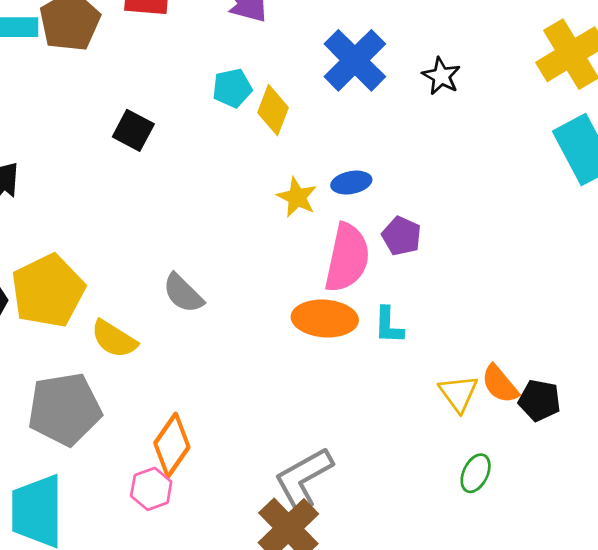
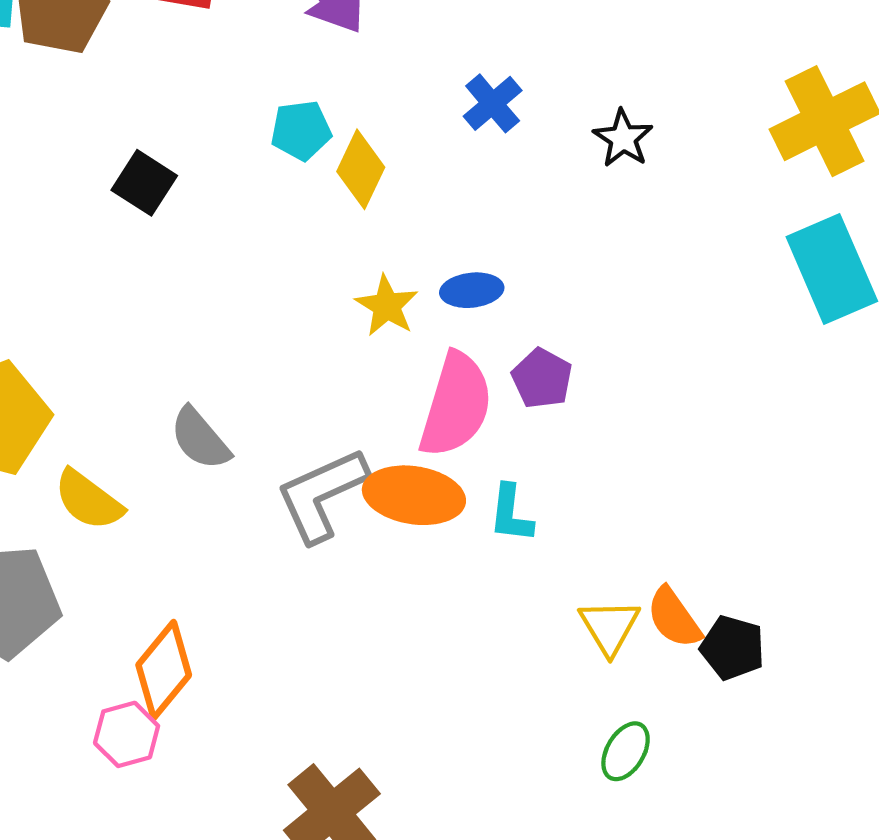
blue cross: (355, 60) -> (493, 103), size x0.6
gray L-shape: (303, 479) -> (322, 495), moved

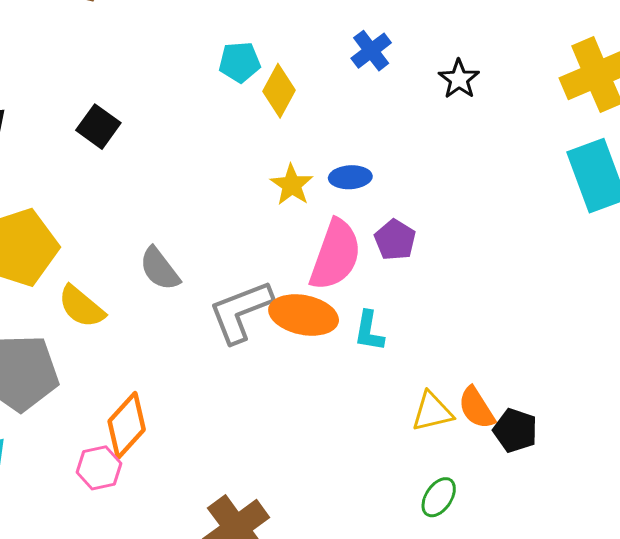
black square: (144, 183) -> (98, 127), moved
yellow triangle: (609, 627) -> (432, 412), turned 45

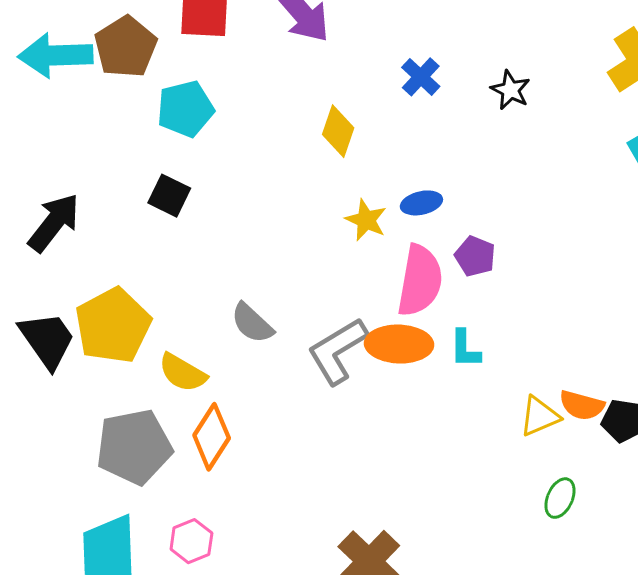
cyan pentagon: (240, 62) -> (185, 109), moved, size x1.4
orange semicircle: (477, 408) -> (582, 405), turned -33
orange diamond: (127, 425) -> (212, 437), moved
pink hexagon: (99, 468) -> (191, 541), moved

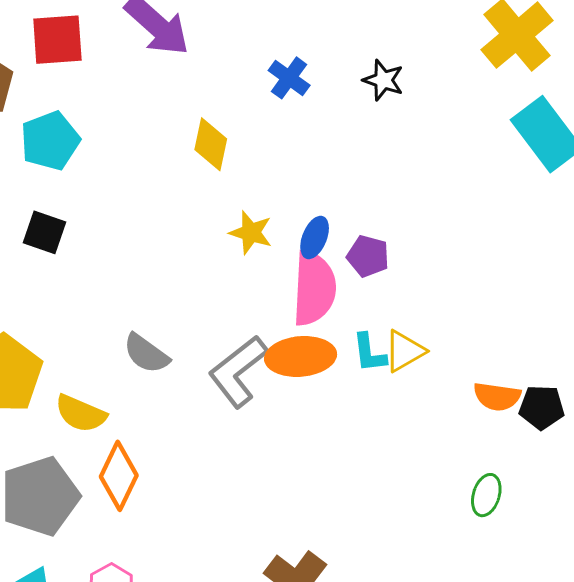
blue ellipse: (421, 203) -> (315, 237), moved, turned -48
yellow triangle: (540, 416) -> (404, 351), moved

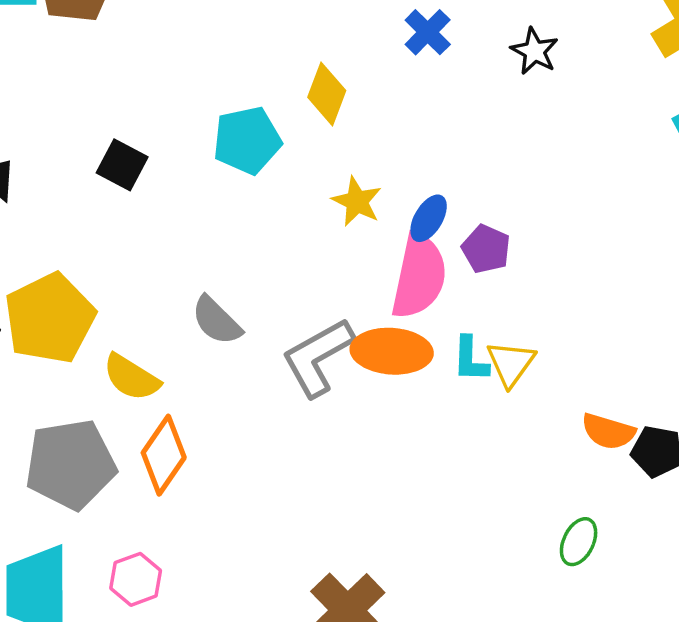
cyan pentagon: (50, 141) -> (247, 140), moved
yellow triangle: (404, 351) -> (511, 363), turned -33

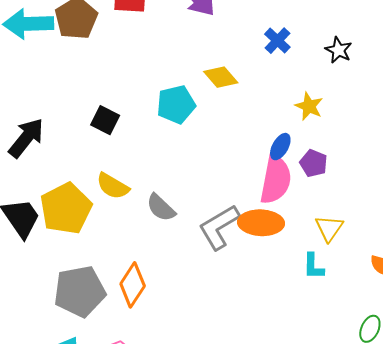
yellow diamond: (327, 94) -> (221, 77), turned -60
yellow star: (357, 201) -> (309, 106), moved
cyan L-shape: (470, 359) -> (313, 266), moved
yellow semicircle: (131, 377) -> (113, 186), moved

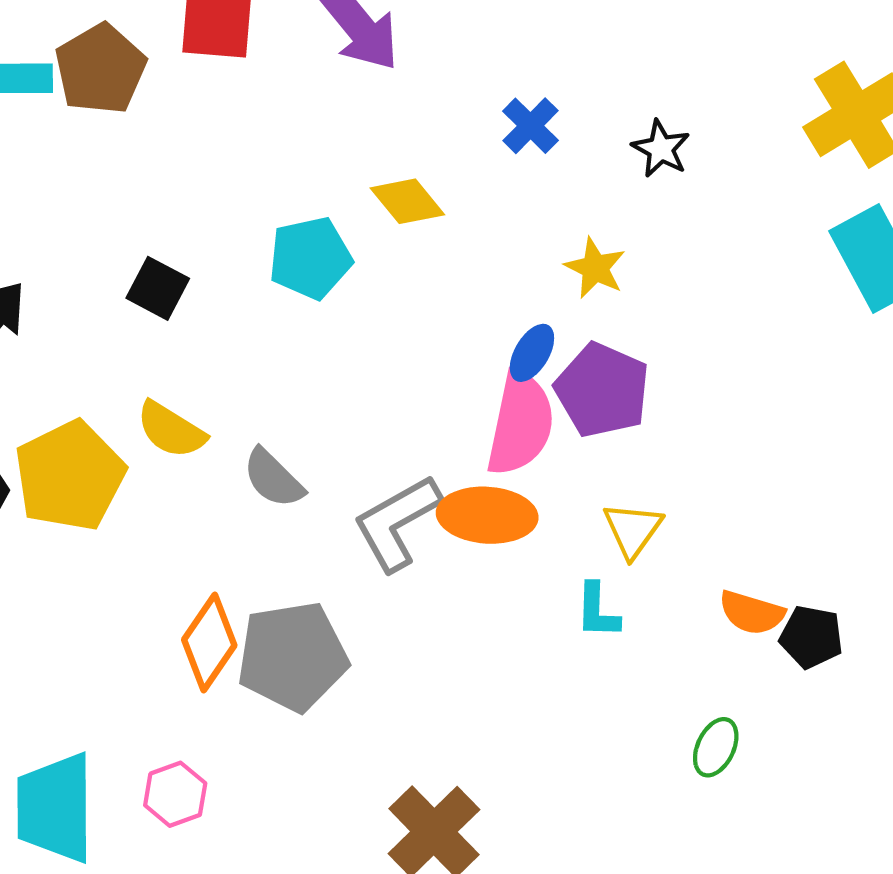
purple pentagon: (313, 163) -> (602, 390), size x1.6
gray pentagon: (80, 291) -> (293, 656), moved

